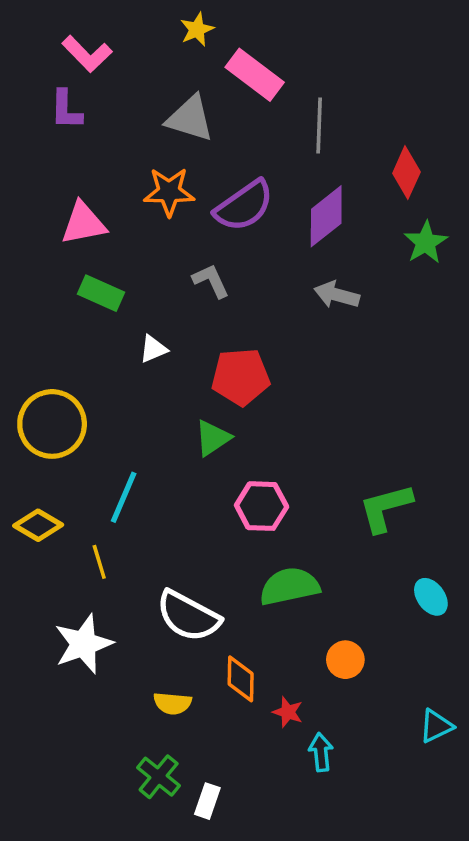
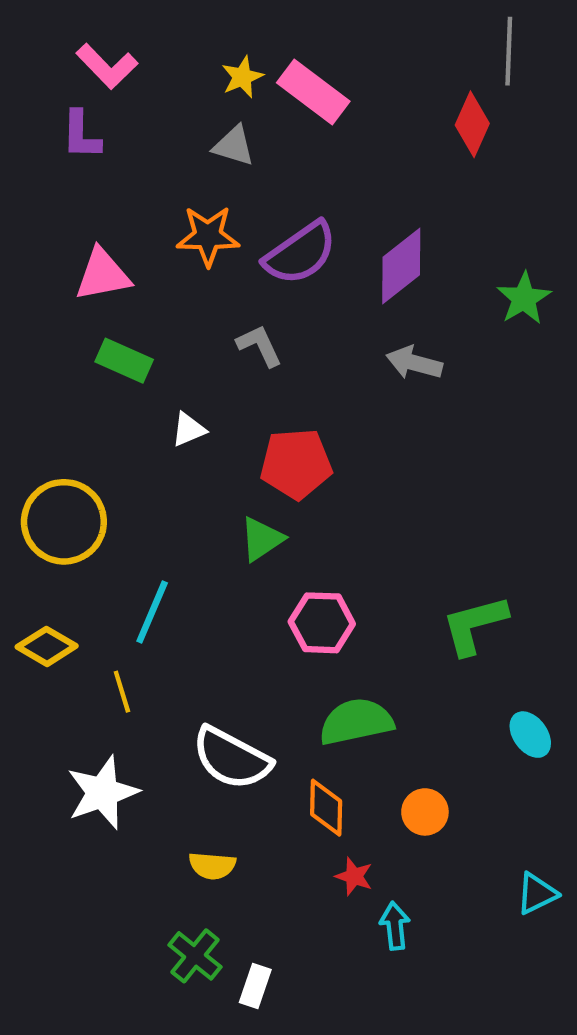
yellow star: (197, 29) -> (242, 77), moved
gray triangle: (190, 118) -> (234, 146), size x0.7
gray line: (319, 125) -> (509, 51), moved
red diamond: (406, 173) -> (472, 124), moved
orange diamond: (241, 679) -> (326, 808), moved

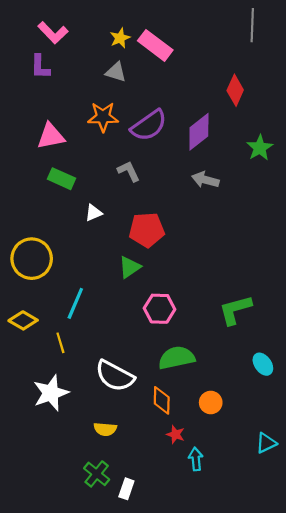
red diamond: (472, 124) -> (235, 90), moved

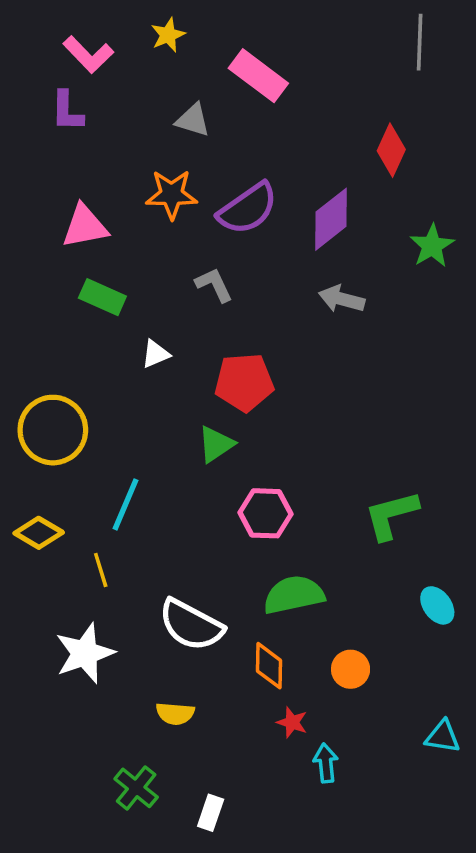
yellow star: (120, 38) -> (168, 35), moved
cyan triangle: (266, 443) -> (443, 737), turned 35
green cross: (97, 474) -> (136, 788), moved

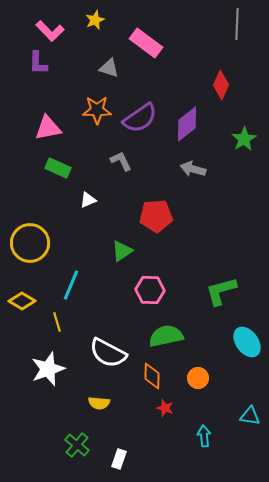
red pentagon: (244, 382) -> (156, 216), moved
cyan ellipse: (437, 605) -> (247, 342), size x1.4
cyan arrow: (326, 763) -> (204, 436), moved

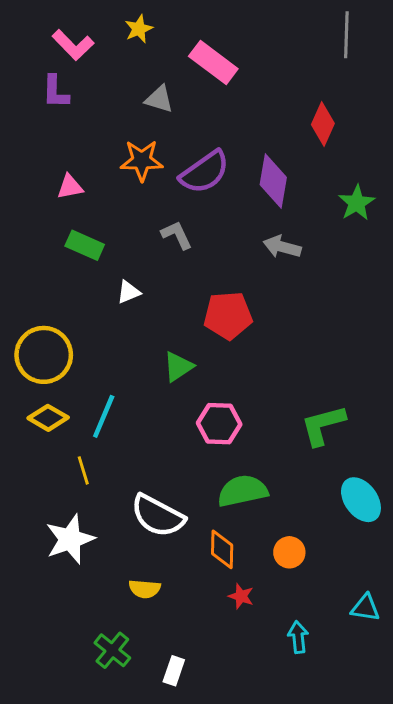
purple diamond: (187, 124) -> (273, 181), turned -42
pink triangle: (48, 128) -> (70, 187), size x0.7
yellow diamond: (22, 301) -> (48, 418), moved

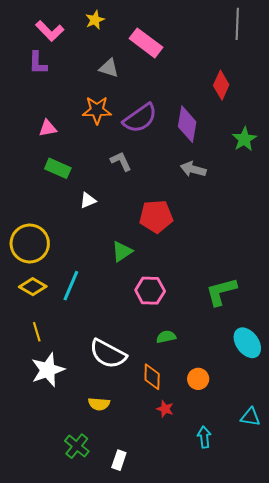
yellow line: (83, 470) -> (37, 332), moved
green semicircle: (243, 491) -> (166, 337), size x0.6

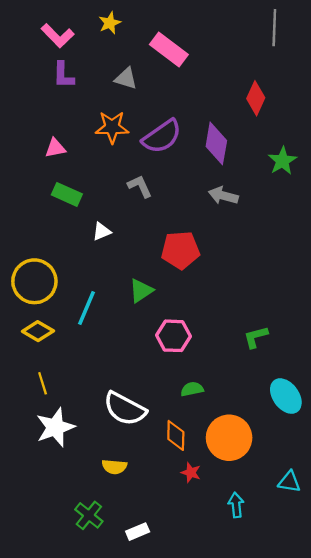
purple L-shape: (38, 63) -> (63, 75), moved
cyan line: (71, 286) -> (87, 308), moved
green L-shape: (221, 292) -> (256, 337), size x0.7
orange circle: (198, 379) -> (229, 438), size x1.8
white rectangle: (119, 460) -> (138, 532), turned 48

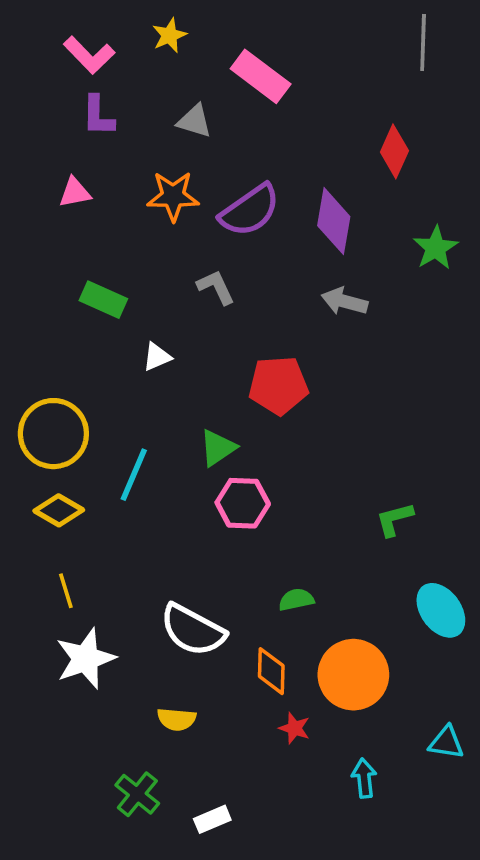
pink triangle: (55, 148) -> (75, 193), moved
pink hexagon: (173, 336) -> (243, 503), moved

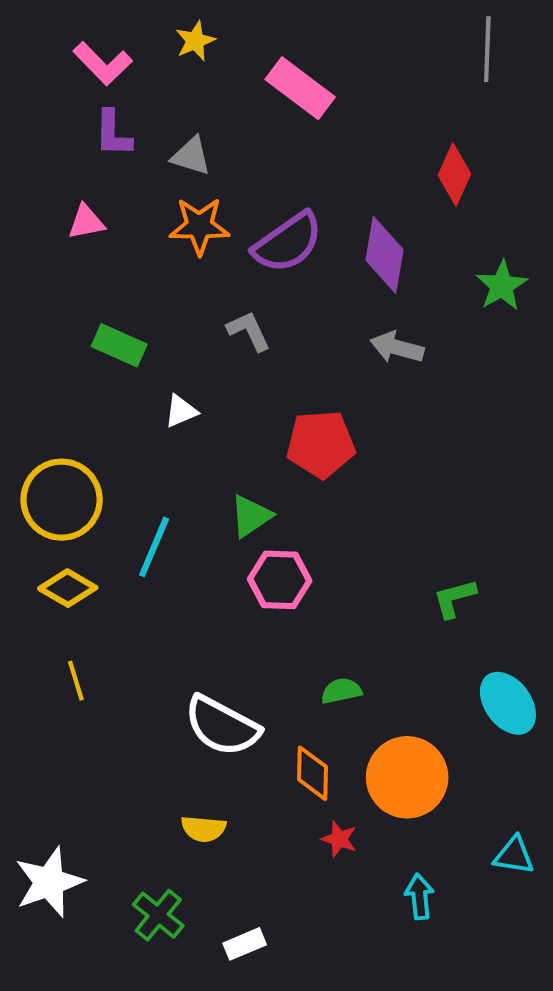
gray triangle: (194, 121) -> (191, 156), moved
white star: (86, 659) -> (49, 882), moved

